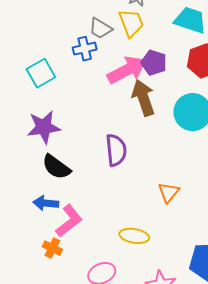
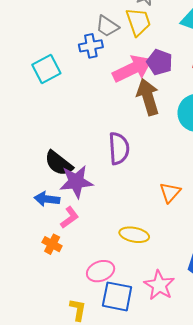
purple star: (44, 127) -> (76, 182), moved
pink L-shape: (69, 221) -> (70, 217), size x0.7

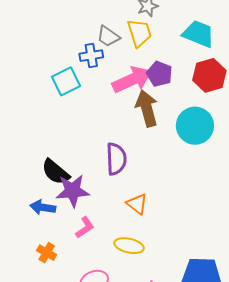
cyan square: (46, 69) -> (66, 81), moved
orange triangle: (170, 192) -> (137, 204), moved, turned -35
pink L-shape: (70, 217) -> (85, 227), moved

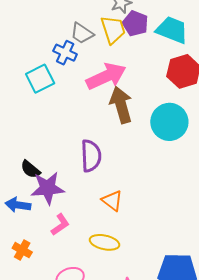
blue cross: (91, 56) -> (65, 53), turned 35
purple pentagon: (159, 74) -> (135, 23), moved
black semicircle: (56, 172) -> (30, 169), size x0.7

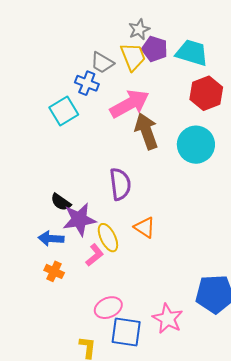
yellow ellipse: (105, 242) -> (108, 238), moved, turned 56
orange cross: (22, 250) -> (54, 271), moved

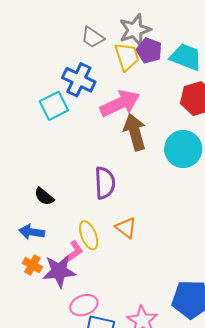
gray star: (139, 29) -> (135, 30), size x1.5
gray trapezoid: (102, 63) -> (93, 37), moved
blue cross: (87, 83) -> (79, 80), size x1.4
purple star: (79, 220) -> (59, 271), moved

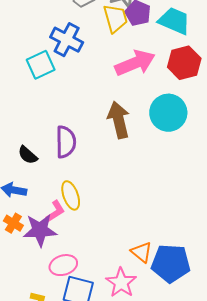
pink arrow: (120, 103) -> (135, 63), moved
brown arrow: (135, 132) -> (119, 120), moved
purple semicircle: (105, 183) -> (66, 142), moved
orange triangle: (126, 228) -> (142, 252), moved

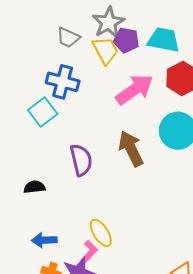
purple semicircle: (66, 142) -> (81, 160), moved
black semicircle: (28, 155) -> (34, 187), moved, turned 145

